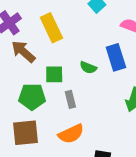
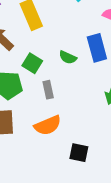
green square: (54, 74) -> (32, 63), turned 30

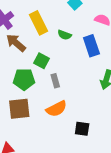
green semicircle: (68, 57) -> (65, 35), moved

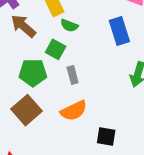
green semicircle: (65, 35) -> (69, 25), moved
brown square: (19, 109) -> (27, 110), turned -35

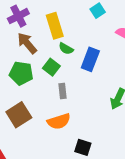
blue rectangle: (119, 31) -> (90, 59), moved, turned 30
green pentagon: (33, 73) -> (21, 73), moved

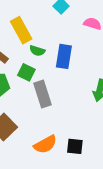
gray rectangle: (62, 91) -> (43, 94), size x1.6
orange semicircle: (59, 121) -> (45, 144), moved

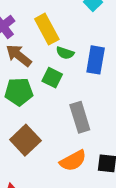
gray rectangle: (43, 94) -> (80, 117), moved

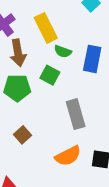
brown arrow: (19, 55) -> (18, 53), turned -140
brown square: (25, 140) -> (22, 135), size x0.6

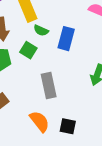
orange semicircle: (68, 156) -> (40, 121), turned -105

